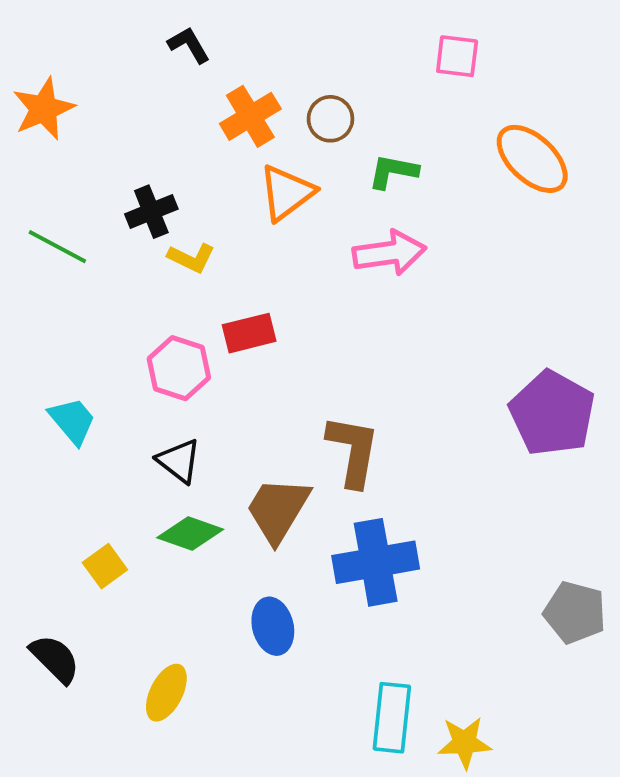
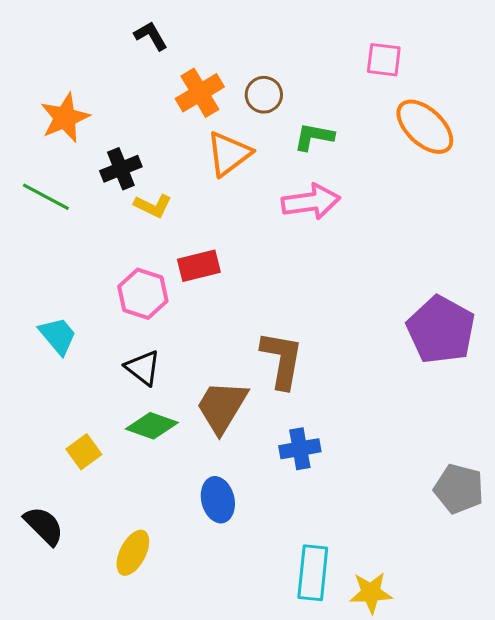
pink square: (457, 56) -> (384, 60), moved
orange star: (44, 109) -> (65, 118), moved
blue cross: (376, 562) -> (300, 449), size x0.6

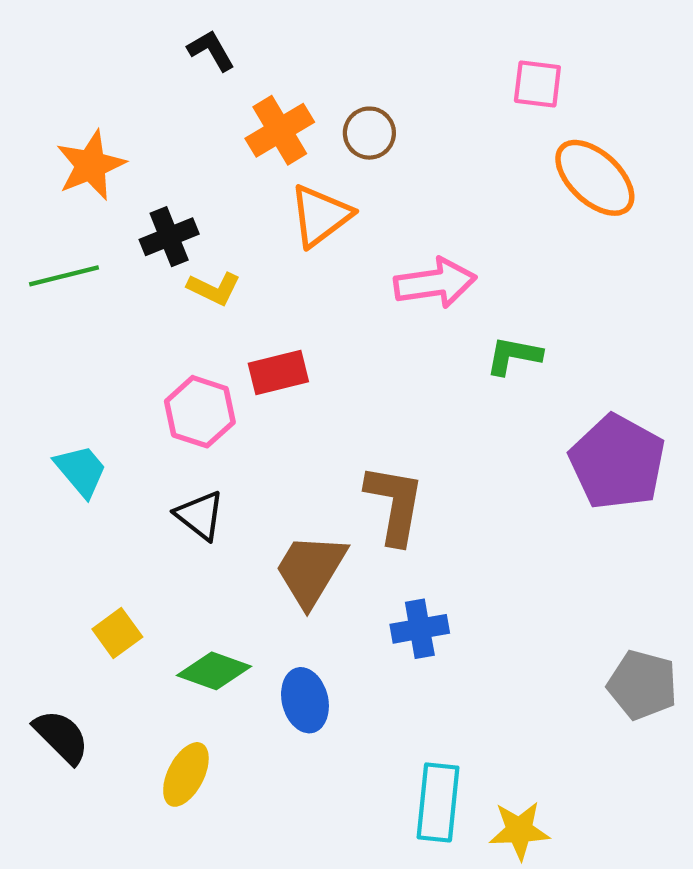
green L-shape: (314, 137) -> (514, 356), moved
green line: (46, 197) -> (64, 276), turned -42
green diamond: (152, 426) -> (214, 671), moved

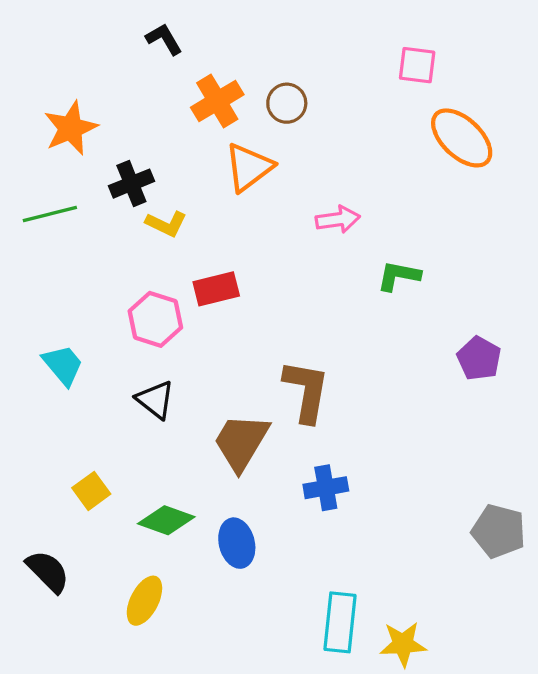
pink arrow: (435, 283) -> (338, 219), size x0.7
purple pentagon: (617, 462) -> (479, 358), size x0.6

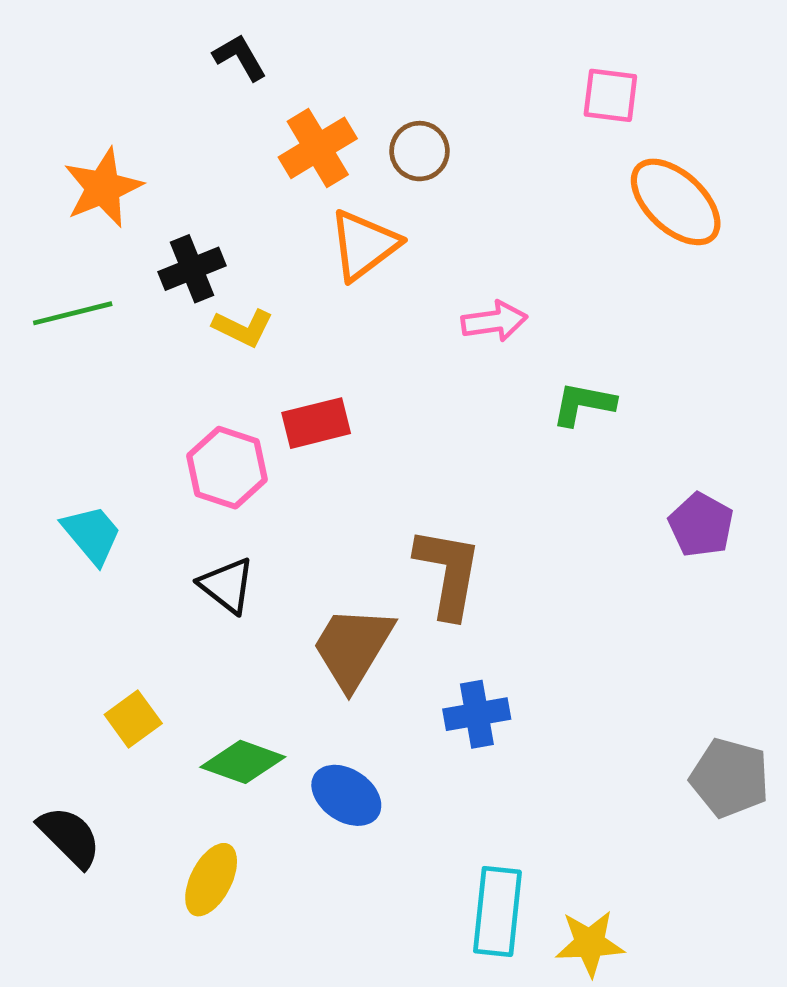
blue ellipse: (237, 543) -> (346, 795), turned -42

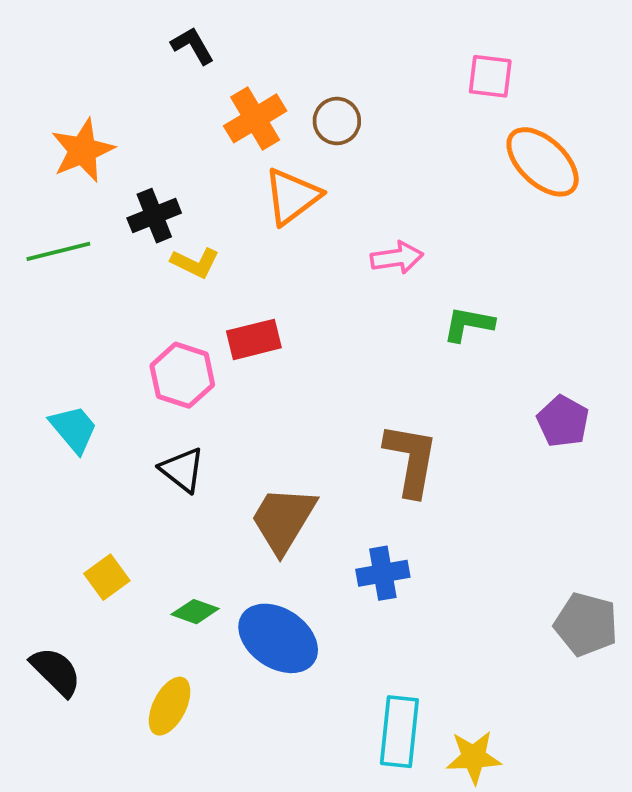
brown L-shape: (448, 573) -> (411, 460), moved
green diamond: (243, 762) -> (195, 612), size x0.7
blue ellipse: (346, 795) -> (278, 638), size x1.4

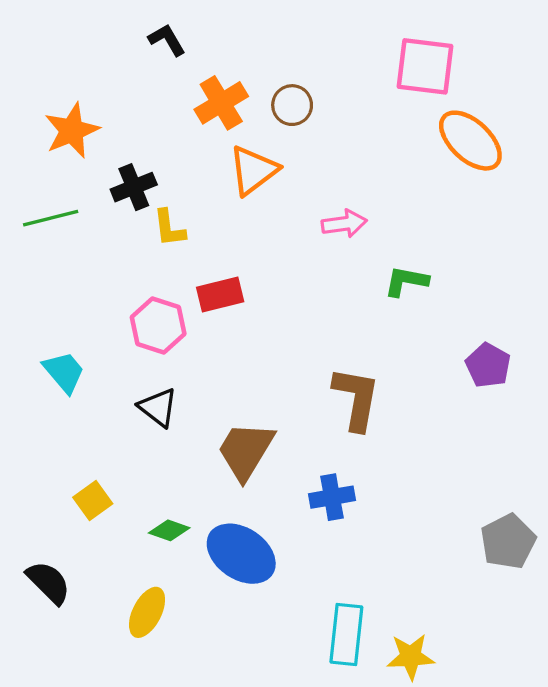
pink square: (490, 76) -> (425, 66), size x1.5
yellow L-shape: (195, 263) -> (169, 228), turned 57
gray pentagon: (586, 624) -> (508, 541), turned 30

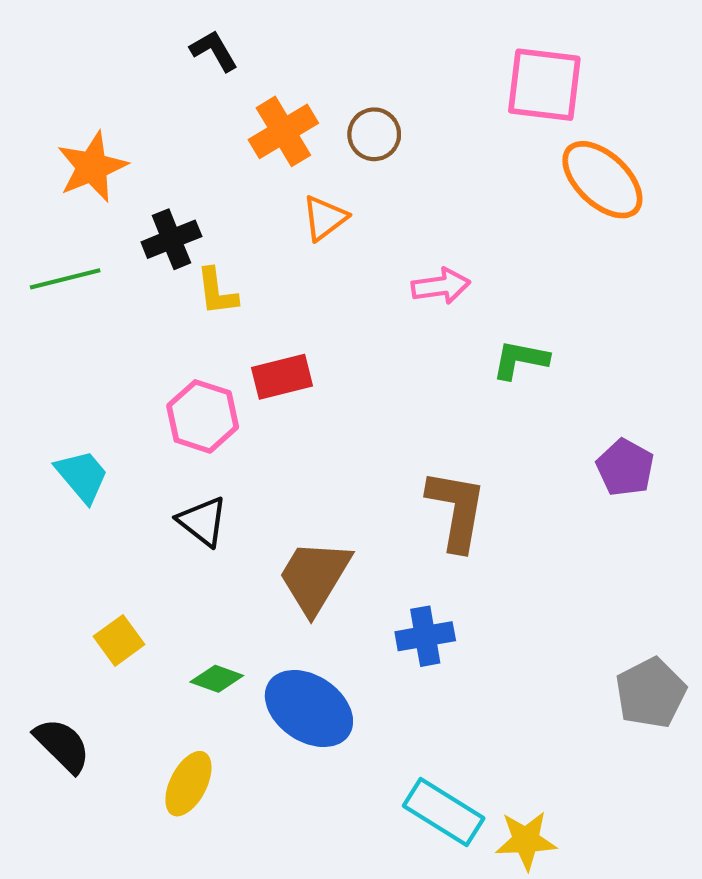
orange triangle: (253, 170) -> (325, 218), size x0.7
cyan rectangle: (346, 634) -> (444, 812), turned -64

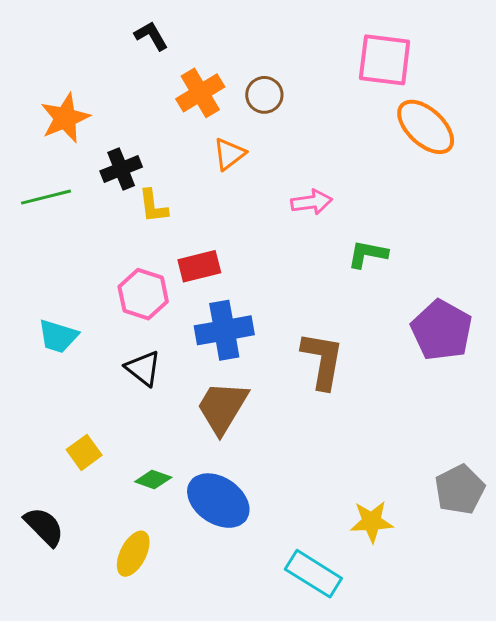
purple pentagon: (625, 467) -> (442, 330), size x1.5
cyan trapezoid: (82, 476) -> (58, 336), turned 147
blue cross: (425, 636) -> (224, 330), moved, size x1.4
yellow star: (526, 840) -> (372, 522), moved

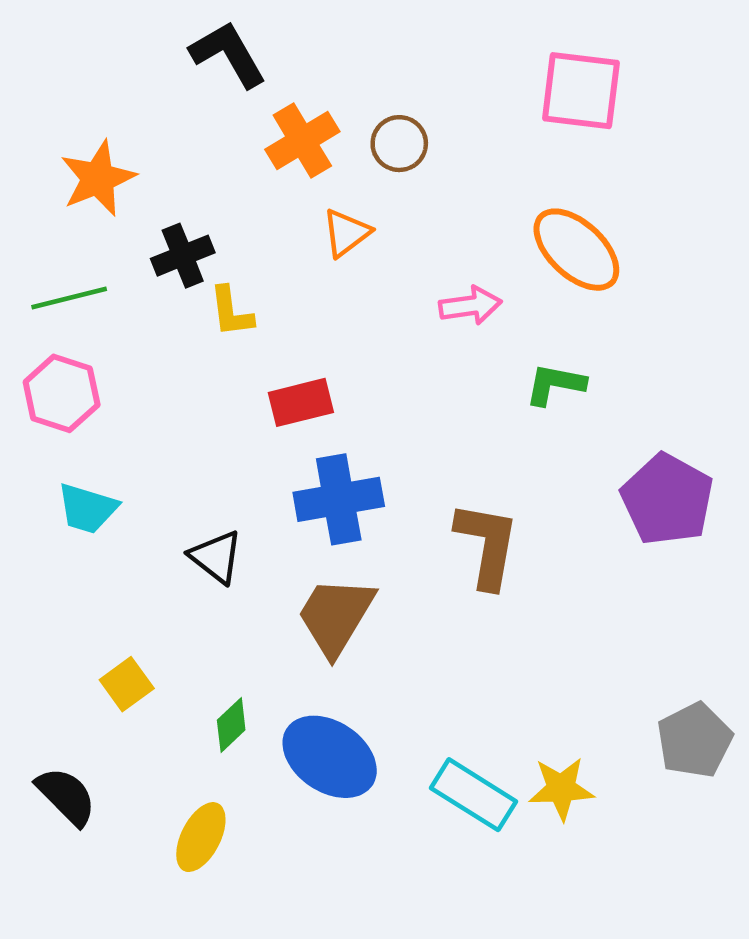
black L-shape: (151, 36) -> (228, 54), size x1.5
orange ellipse: (426, 127) -> (576, 250), moved
pink hexagon: (143, 294) -> (62, 393), moved
green diamond: (153, 480) -> (231, 725), turned -63
cyan rectangle: (313, 574) -> (473, 795), moved

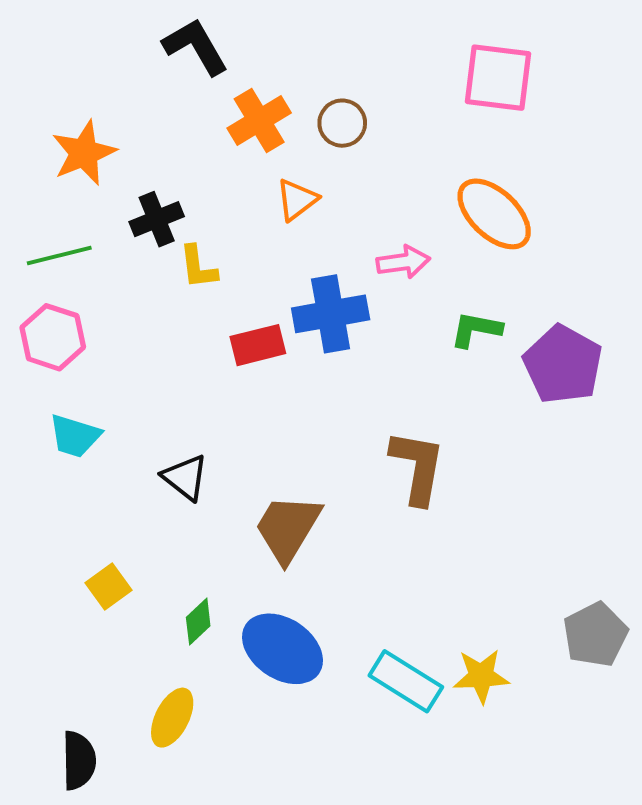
blue cross: (339, 499) -> (331, 314), moved
purple pentagon: (667, 499) -> (563, 365), moved
black semicircle: (66, 796) -> (79, 760), moved, turned 44

